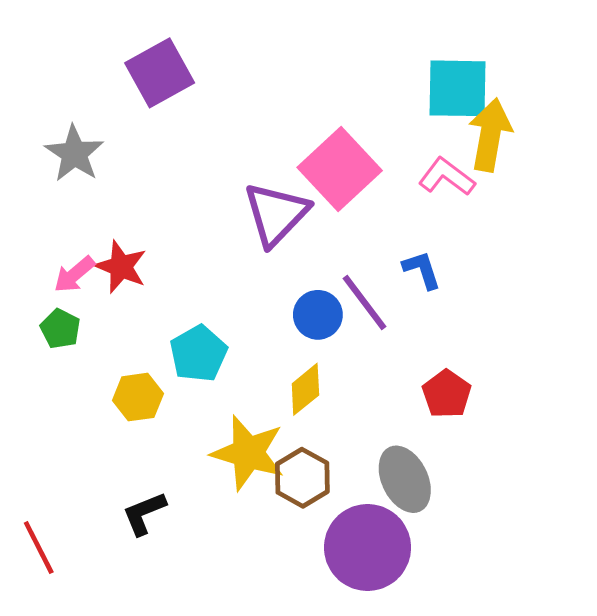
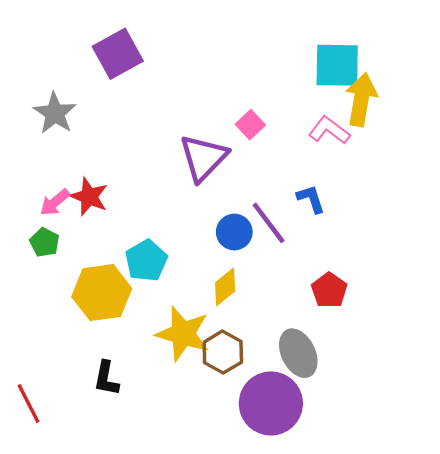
pink square: (340, 169) -> (250, 125), size x0.5
yellow hexagon: (138, 397) -> (102, 293), size x1.6
black L-shape: (144, 513) -> (106, 378), turned -57

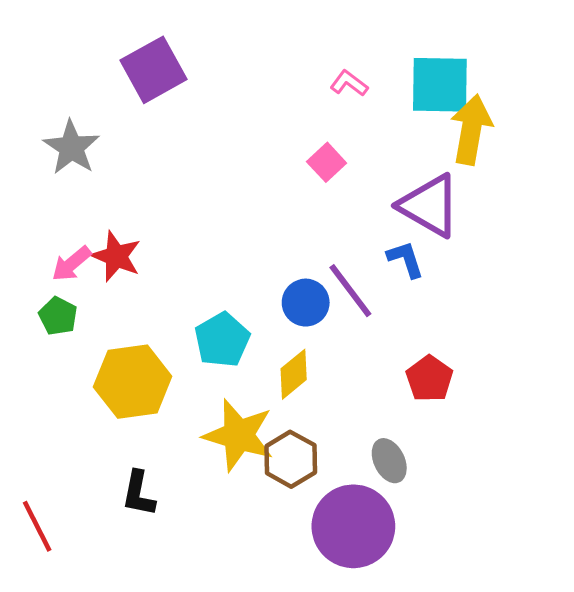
pink L-shape: (329, 130) -> (349, 83), moved, size x0.7
purple triangle: (203, 158) -> (429, 206), moved, turned -44
cyan pentagon: (146, 261) -> (222, 340), moved
gray ellipse: (298, 353) -> (389, 461), size x0.7

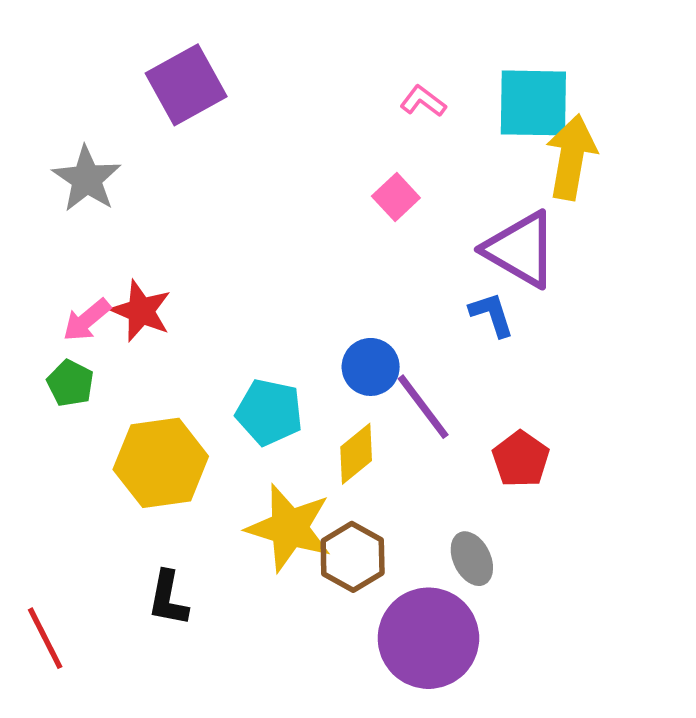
purple line: (350, 291) -> (423, 407), moved
cyan pentagon: (222, 340) -> (269, 412), turned -30

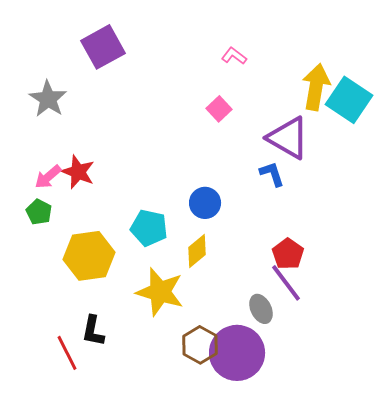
cyan square: (533, 103) -> (349, 100), moved, turned 33
purple line: (423, 407) -> (286, 283), moved
brown hexagon: (353, 557) -> (200, 345), moved
red line: (45, 638) -> (67, 353), moved

